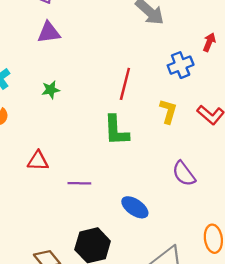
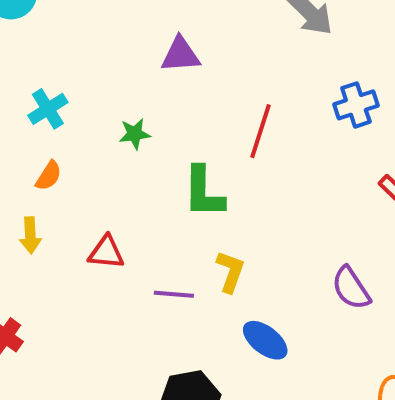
purple triangle: (49, 32) -> (181, 55), moved
yellow L-shape: (168, 111) -> (230, 272), moved
green L-shape: (116, 130) -> (204, 192), moved

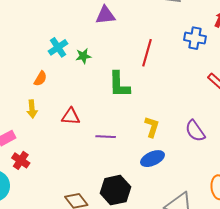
blue cross: (356, 105) -> (195, 38), turned 30
cyan cross: (48, 109) -> (58, 47), moved
yellow L-shape: (230, 272) -> (152, 127), moved
blue ellipse: (265, 340) -> (153, 159), turned -60

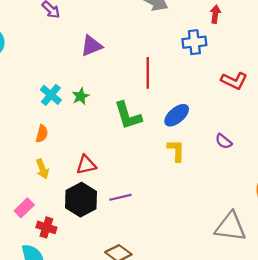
purple semicircle: (195, 131) -> (224, 141), size x0.7
purple line: (106, 137) -> (120, 197), moved
blue ellipse: (153, 159) -> (177, 115), moved
black hexagon: (115, 190) -> (81, 200), moved

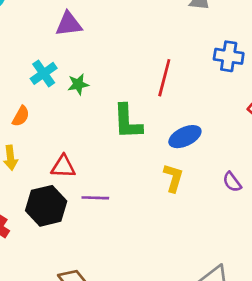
purple triangle: (91, 46) -> (69, 24), moved
purple line: (120, 197) -> (95, 198), moved

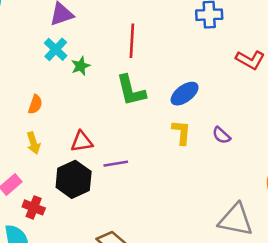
cyan cross: (44, 73) -> (56, 49), moved
red line: (164, 78) -> (132, 41), moved
purple semicircle: (232, 182) -> (221, 135), moved

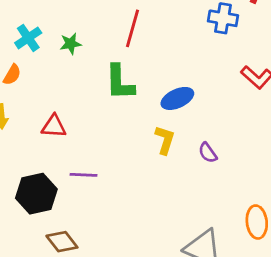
cyan cross: (56, 49) -> (28, 38), moved
purple line: (116, 164) -> (83, 175), moved
black hexagon: (74, 179) -> (36, 194), moved

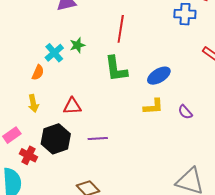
cyan cross: (28, 38) -> (54, 53), moved
yellow L-shape: (165, 140) -> (153, 107), turned 75
black hexagon: (36, 194) -> (56, 139), moved

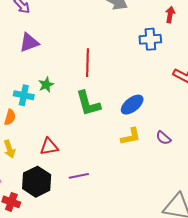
cyan cross: (54, 53) -> (24, 95), turned -30

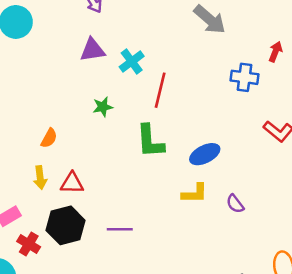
cyan cross: (24, 95) -> (132, 61), moved, turned 30
red triangle: (49, 147) -> (72, 183), moved

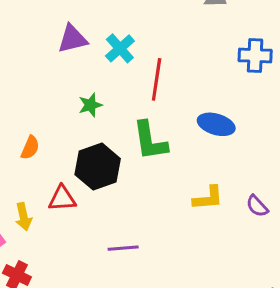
blue ellipse: (205, 154) -> (216, 124), moved, turned 48
yellow arrow: (40, 178) -> (24, 217), moved
black hexagon: (66, 225) -> (98, 167), moved

